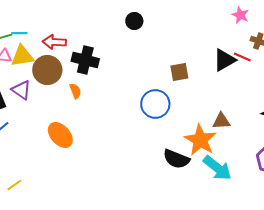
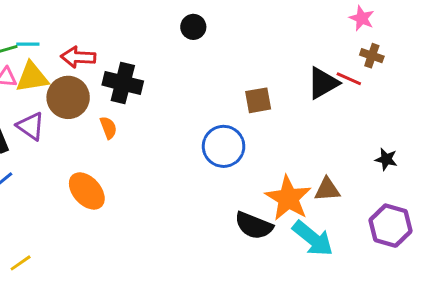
pink star: (240, 15) -> (362, 18), moved
brown triangle: (221, 121) -> (327, 190), moved

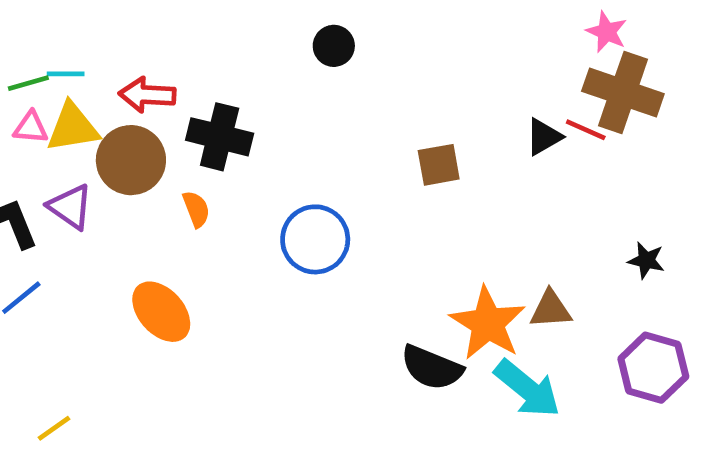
brown cross: (372, 56) -> (623, 92), size x2.0
black triangle: (323, 83) -> (544, 137), size x0.7
blue circle: (224, 146) -> (315, 239), moved

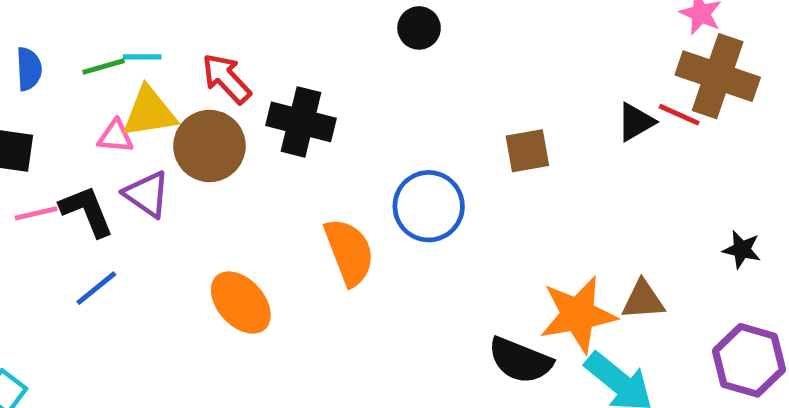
red arrow: (147, 95) -> (226, 79), turned 44
pink triangle: (31, 127) -> (116, 136), moved
orange semicircle: (196, 209) -> (349, 252), moved, size x1.8
blue circle: (315, 239) -> (429, 206), moved
orange star: (488, 323) -> (578, 315), turned 30

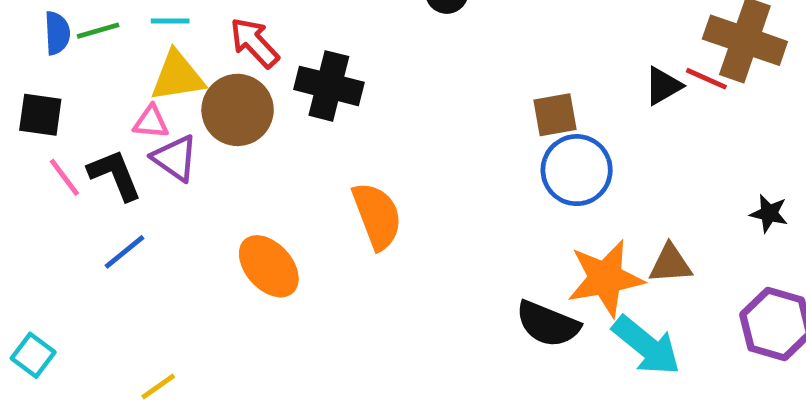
green line: (104, 67) -> (98, 31), moved
pink triangle: (116, 136) -> (151, 122), moved
blue circle: (429, 206) -> (577, 170), moved
pink line: (36, 213) -> (64, 177), turned 66

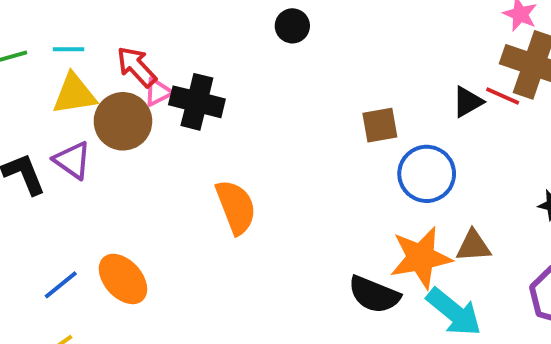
pink triangle: (151, 122) -> (158, 92), moved, turned -32
blue circle: (577, 170) -> (427, 174), moved
blue line: (125, 252) -> (61, 285), moved
orange ellipse: (269, 266) -> (123, 279), moved

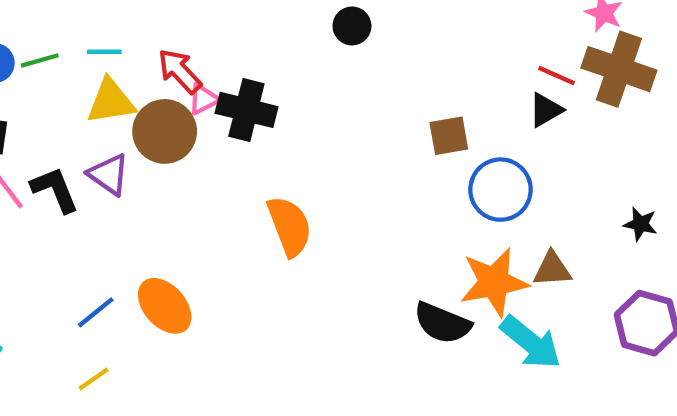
red line: (503, 96) -> (556, 75), moved

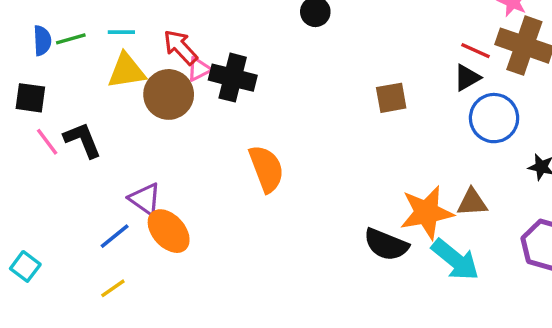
purple triangle: (109, 175) -> (145, 199), moved
blue circle: (501, 190) -> (494, 118), moved

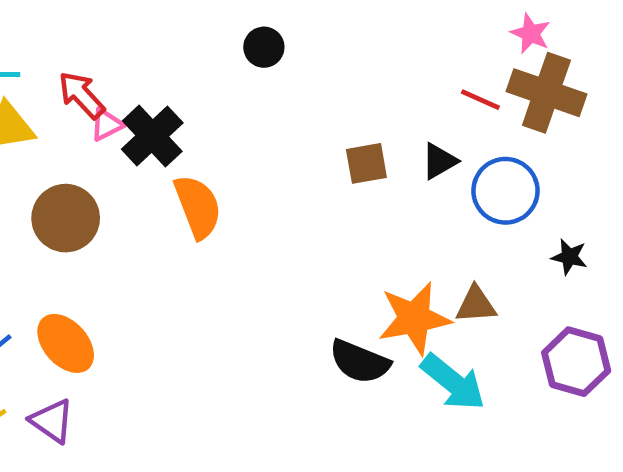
black cross: (233, 78) -> (152, 136), turned 33
black triangle: (467, 78) -> (439, 161), moved
brown circle: (169, 94) -> (66, 218), moved
orange semicircle: (266, 169) -> (198, 207), moved
purple triangle: (145, 199) -> (52, 421), moved

